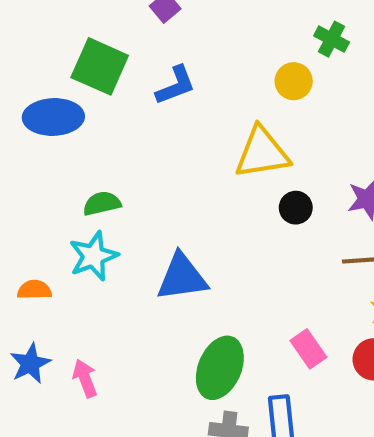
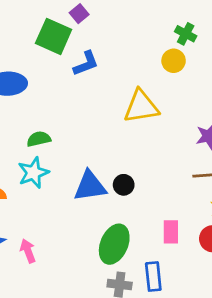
green square: (100, 66) -> (54, 36), moved
yellow circle: (294, 81) -> (174, 61), moved
black circle: (296, 208) -> (124, 185), moved
pink rectangle: (308, 349) -> (171, 232), turned 35

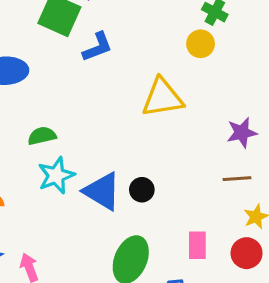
cyan star: (33, 173) -> (56, 175), moved
blue triangle: (90, 186) -> (102, 191), turned 39

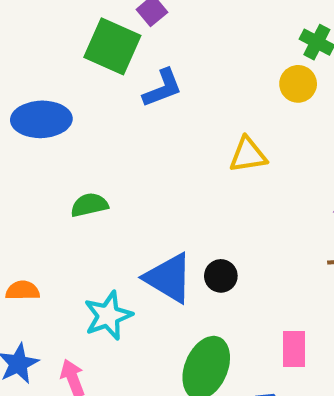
yellow triangle: (162, 98) -> (248, 155), size x0.7
cyan star: (56, 175) -> (108, 316), moved

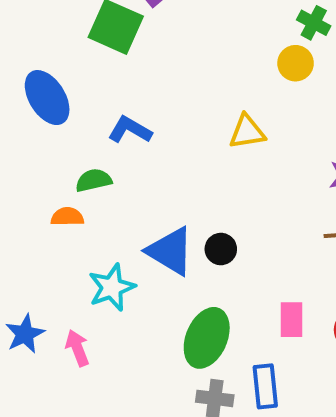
blue L-shape: (162, 88) -> (130, 130), moved, turned -129
blue ellipse: (41, 119) -> (47, 98), turned 60
orange semicircle: (23, 291) -> (67, 217), moved

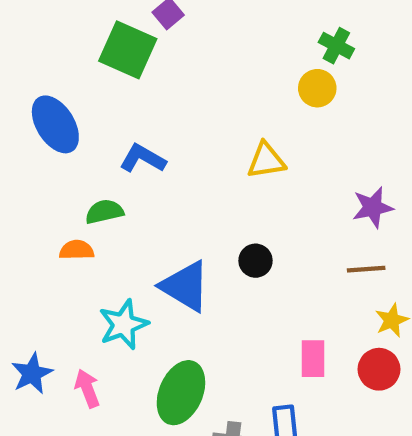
black circle: (221, 249) -> (256, 261), moved
green ellipse: (207, 338) -> (181, 393), moved

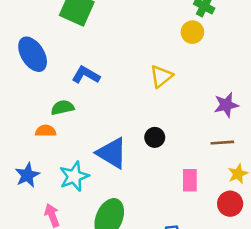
yellow triangle: (266, 161) -> (161, 76), turned -30
pink rectangle: (313, 359) -> (190, 180), moved
blue star: (32, 373) -> (27, 175), moved

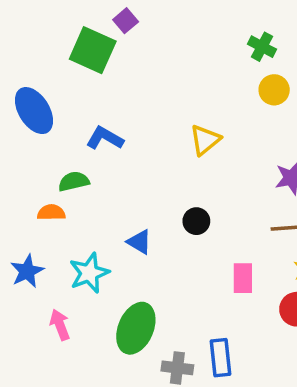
yellow circle: (192, 32) -> (274, 90), moved
blue triangle: (112, 153) -> (139, 242), size x0.6

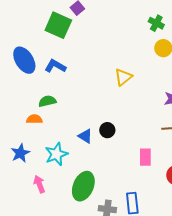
blue L-shape: (105, 138) -> (55, 66), moved
black circle: (196, 221) -> (107, 130), moved

